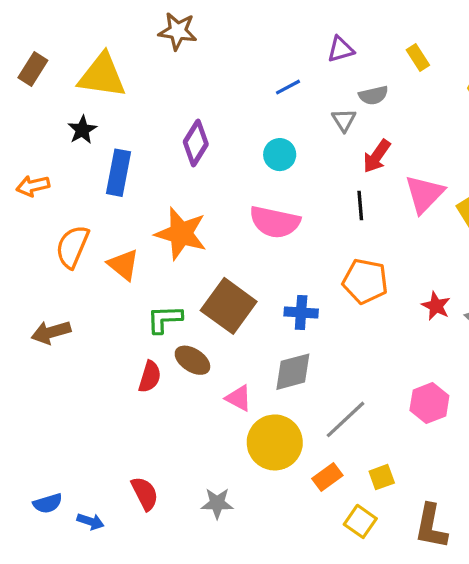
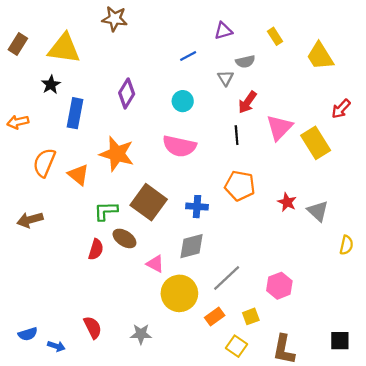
pink hexagon: (429, 403) -> (279, 286), moved

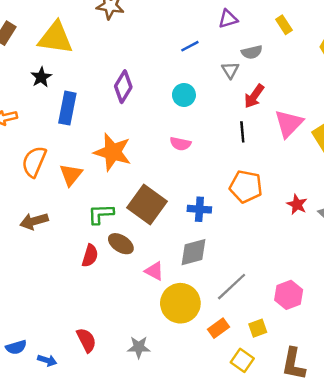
pink semicircle: (179, 146) -> (180, 144), size x0.6
orange triangle: (78, 175) -> (71, 175), turned 30
brown arrow: (30, 220) -> (34, 221), moved

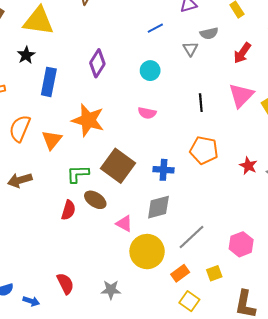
red arrow: (254, 96) -> (242, 53), moved
yellow square: (242, 360) -> (189, 301), moved

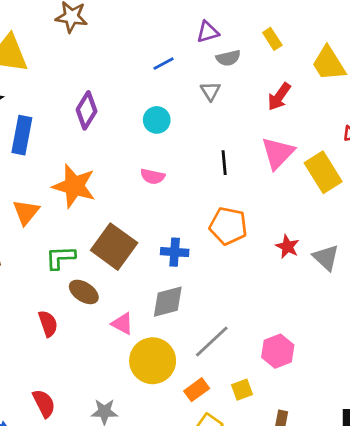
gray semicircle: (209, 33) -> (228, 58), moved
red semicircle: (68, 210) -> (48, 324), moved, turned -36

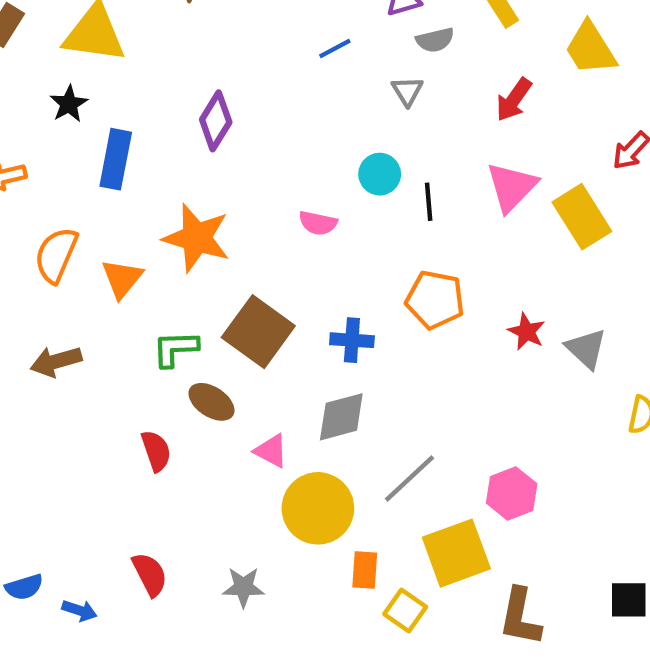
cyan circle: (157, 120) -> (380, 174), moved
orange rectangle: (197, 390) -> (365, 570), moved, turned -50
yellow square: (242, 390) -> (456, 553), size x2.0

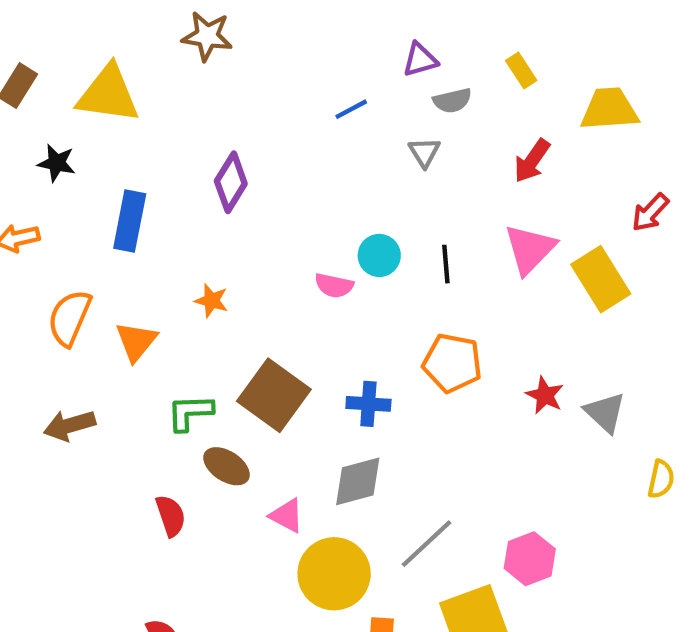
yellow trapezoid: (590, 48) -> (609, 109), turned 118
black star: (69, 104) -> (57, 163), moved, turned -30
cyan circle: (380, 174) -> (379, 255), moved
orange star: (197, 238) -> (211, 301), size x0.5

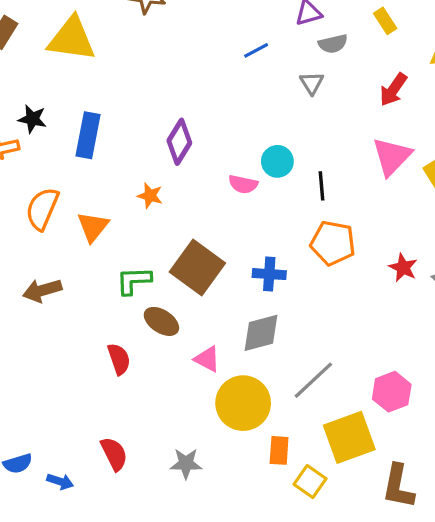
black star: (57, 163) -> (32, 119), moved
purple diamond: (231, 182) -> (179, 142), moved
black line: (446, 264) -> (321, 186), moved

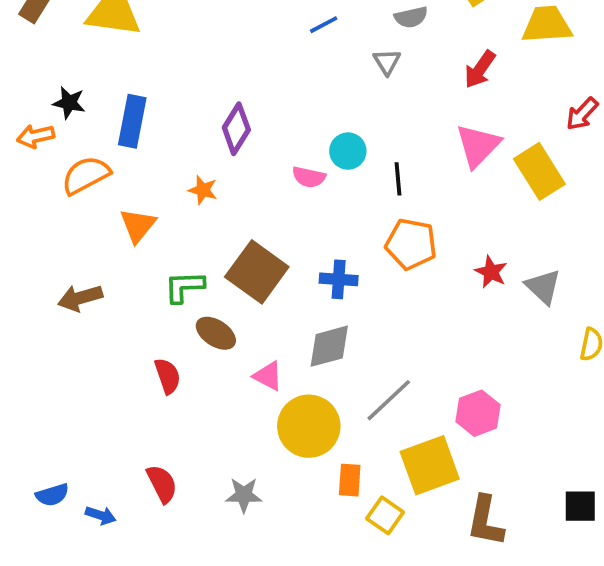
orange semicircle: (42, 209) -> (86, 175), moved, turned 39

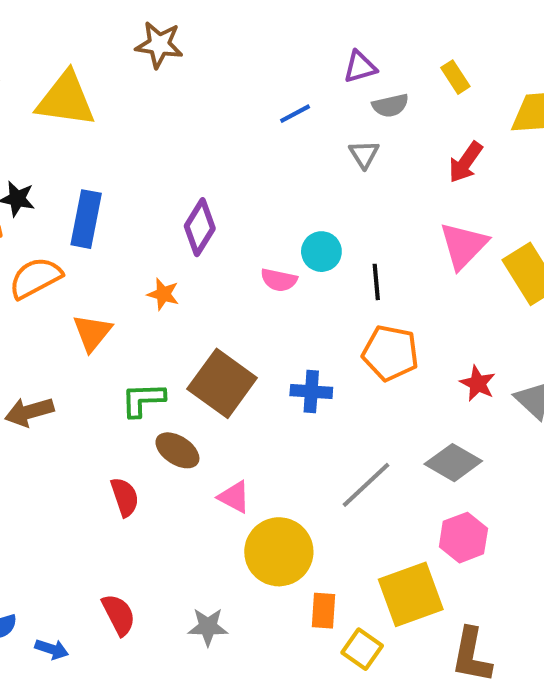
gray diamond: (329, 346) -> (453, 463), moved, turned 45
gray line: (389, 400) -> (366, 485), moved

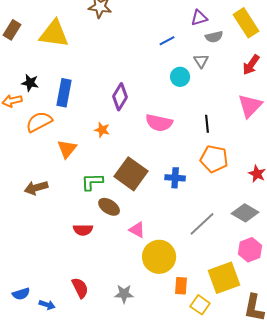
yellow rectangle: (455, 77) -> (246, 23), size x1.8
cyan circle: (321, 252) -> (180, 77), moved
pink semicircle: (279, 280) -> (159, 123), size x1.5
red semicircle: (125, 497) -> (83, 230), turned 108

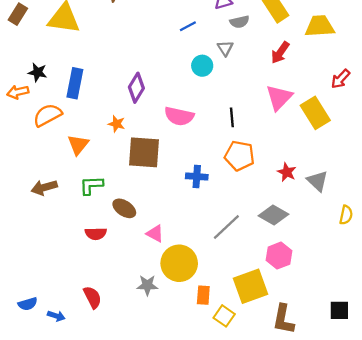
brown square: (131, 174) -> (144, 152), moved, turned -32
green L-shape: (92, 182) -> (91, 185), moved
gray star: (124, 294) -> (147, 285), moved

